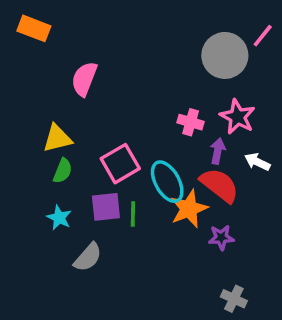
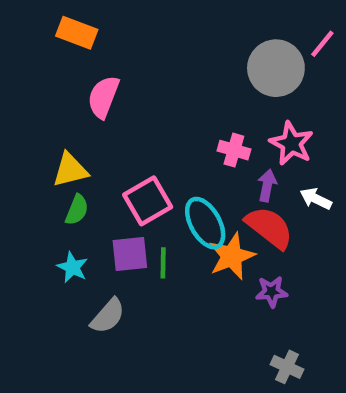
orange rectangle: (34, 28) -> (77, 33), moved

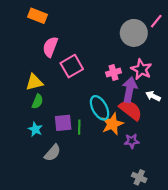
pink cross: (234, 150) -> (113, 73), turned -32
purple arrow: (267, 185) -> (130, 90), size x1.6
pink square: (148, 201) -> (72, 66), moved

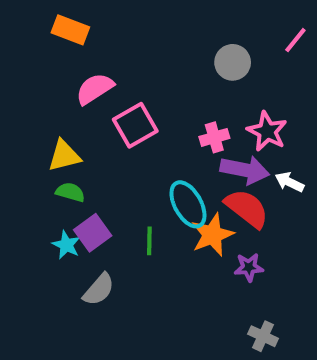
gray circle: (134, 33) -> (233, 62), moved, size x0.7
pink semicircle: (50, 47) -> (95, 89), turned 36
purple arrow: (130, 90) -> (245, 170), turned 90
green semicircle: (37, 101) -> (70, 192), turned -96
purple square: (63, 123) -> (93, 233), moved, turned -30

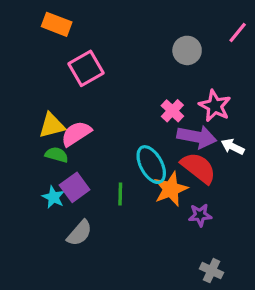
pink semicircle: (95, 89) -> (76, 134), moved
pink square: (135, 125) -> (86, 68), moved
pink cross: (214, 137) -> (172, 111), turned -30

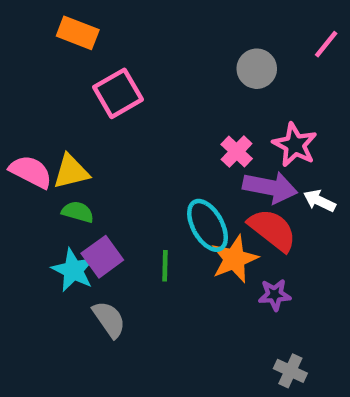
pink semicircle: (76, 134) -> (31, 172), moved, turned 60
cyan star: (53, 197) -> (73, 270), size x1.4
gray semicircle: (79, 233) -> (109, 319), turned -76

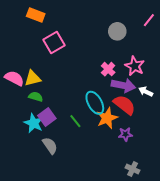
green line: (165, 266) -> (75, 121), turned -40

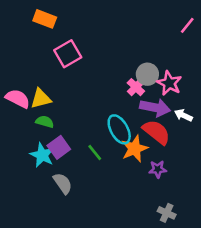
gray circle: (117, 31) -> (147, 74), moved

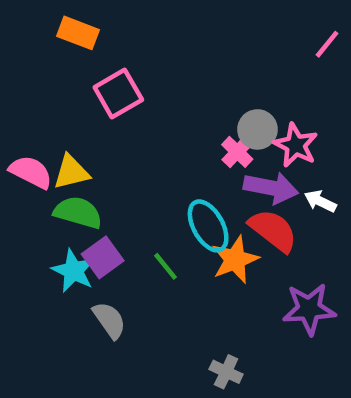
green semicircle: (45, 122) -> (78, 212), size x1.5
purple star: (158, 169) -> (309, 309), moved, size x1.6
gray cross: (167, 213) -> (226, 372), moved

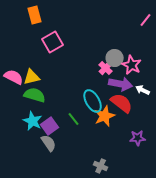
orange rectangle: (78, 33) -> (35, 15), turned 54
purple square: (103, 257) -> (50, 126), moved
purple star: (309, 309) -> (138, 138), size x0.7

